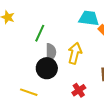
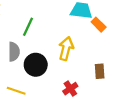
gray semicircle: (51, 52) -> (14, 52), moved

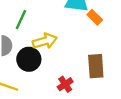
yellow arrow: (66, 48) -> (45, 41), moved, turned 60
brown rectangle: (100, 71) -> (96, 66), size x1.5

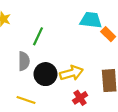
yellow arrow: (45, 41) -> (71, 73), moved

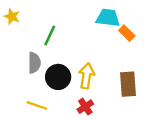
yellow arrow: (71, 73) -> (87, 76), turned -65
red cross: (80, 98) -> (85, 107), moved

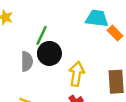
black circle: (58, 77) -> (49, 53), moved

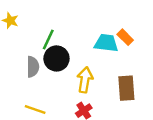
cyan trapezoid: (97, 18) -> (106, 43), moved

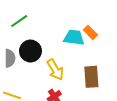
green line: (48, 40) -> (19, 21), moved, turned 30
yellow arrow: (85, 80) -> (55, 70), turned 140

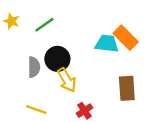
orange rectangle: (90, 32) -> (126, 38), size x1.5
yellow arrow: (55, 70) -> (67, 80), moved

